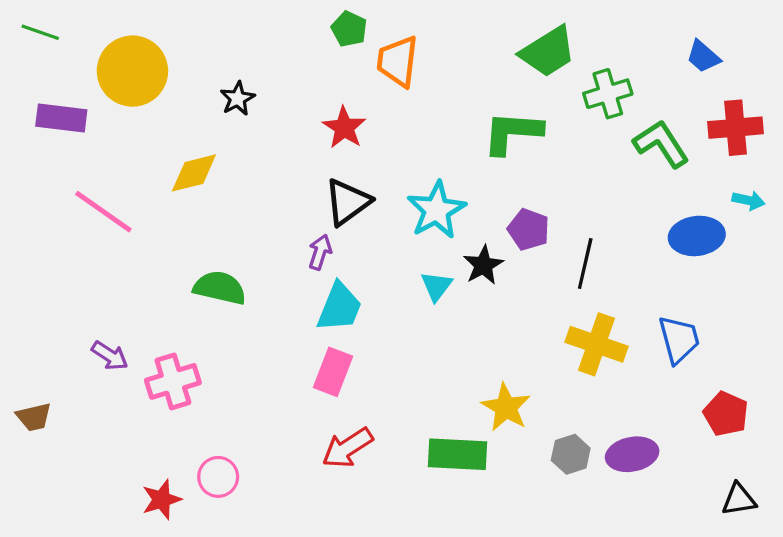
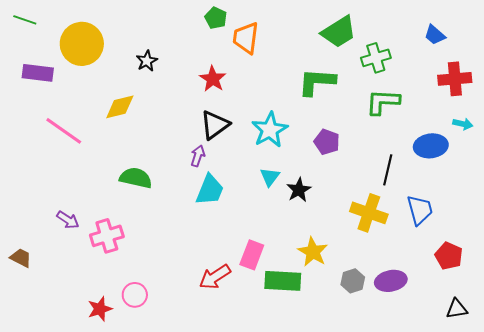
green L-shape: (661, 144) -> (383, 102), moved, turned -54
black line: (585, 263) -> (388, 170), moved
black star: (483, 265) -> (299, 190), moved
pink rectangle: (333, 372) -> (252, 255), moved
brown trapezoid: (34, 417) -> (21, 258), turned -140

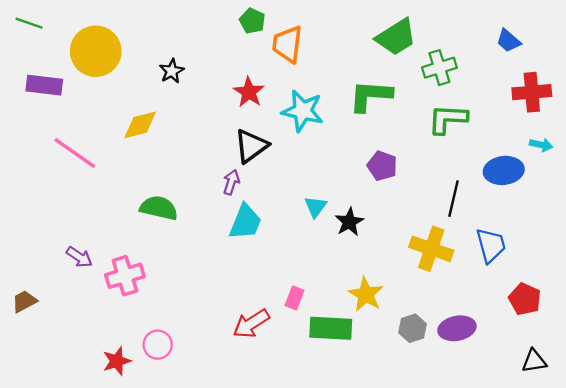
cyan star: (270, 130) -> (303, 111), moved, turned -30
pink rectangle: (252, 255) -> (294, 298), size x0.7
brown trapezoid: (21, 258) -> (24, 301), turned -55

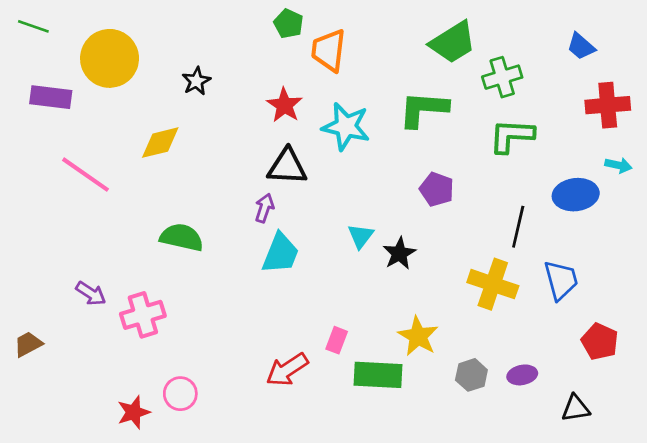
black triangle: (251, 146) -> (287, 167), turned 39
purple ellipse: (457, 328) -> (522, 375), size x0.7
black triangle: (534, 361) -> (576, 408), moved

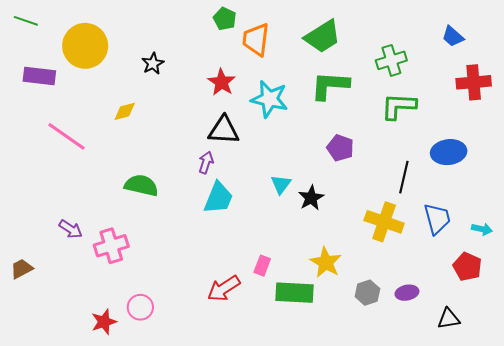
green trapezoid: (453, 42) -> (323, 36), moved
yellow diamond: (160, 143) -> (125, 111), size x0.7
cyan arrow: (618, 165) -> (482, 229), moved

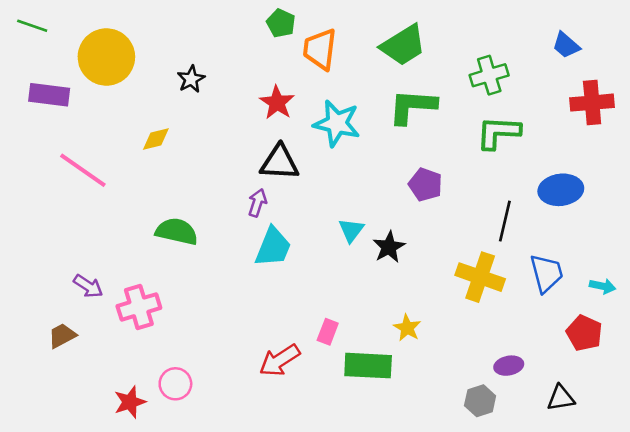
yellow star: (326, 262) -> (407, 328), size x0.7
brown trapezoid: (22, 269) -> (62, 336), moved
gray hexagon: (367, 293) -> (480, 401), moved

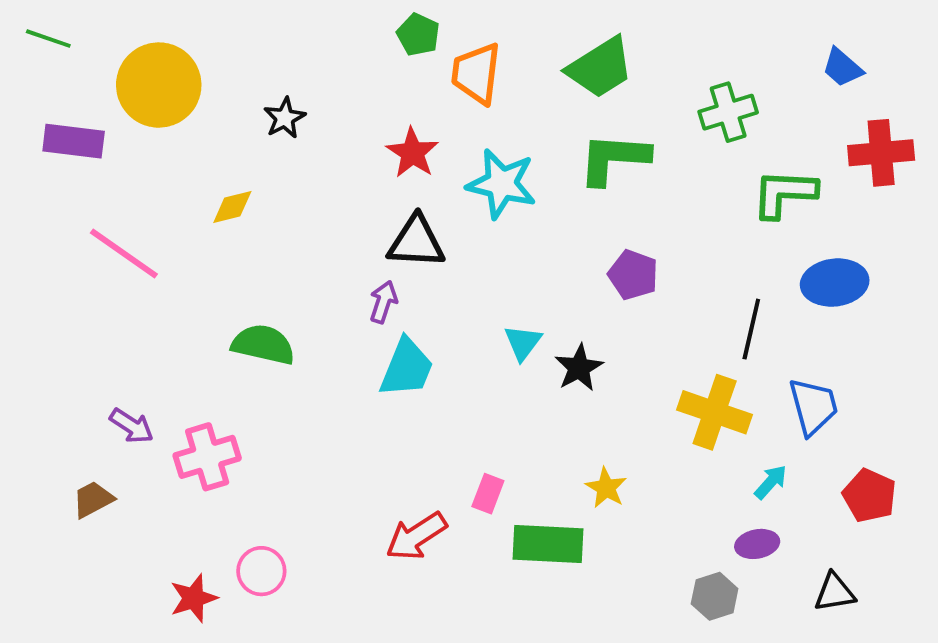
green L-shape: (498, 133) -> (784, 193), moved
cyan arrow: (602, 286) -> (771, 482), moved, turned -60

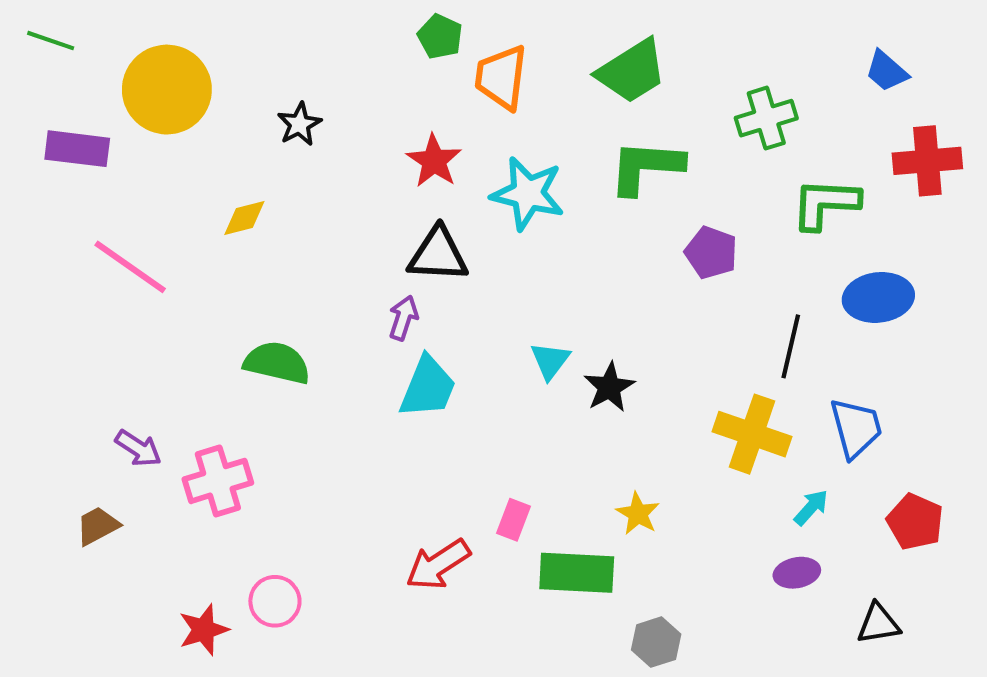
purple pentagon: (633, 275) -> (711, 253), moved
gray hexagon: (715, 596) -> (656, 642), moved

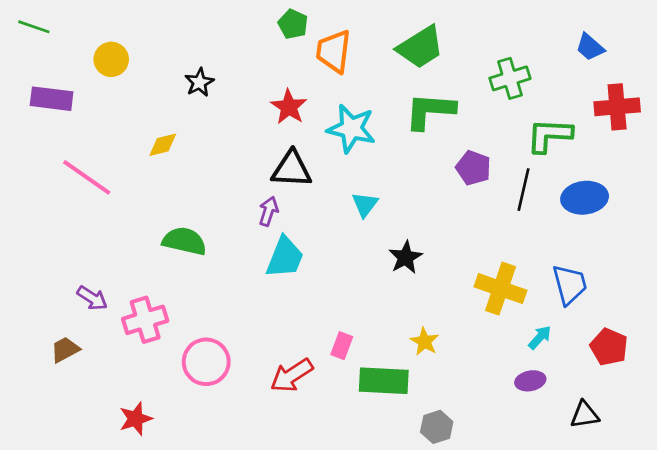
yellow circle: (167, 90) -> (111, 59), size x0.6
black line: (791, 346) -> (524, 190), moved
cyan triangle: (550, 361) -> (365, 204), moved
pink circle: (275, 601) -> (206, 362), moved, size x1.4

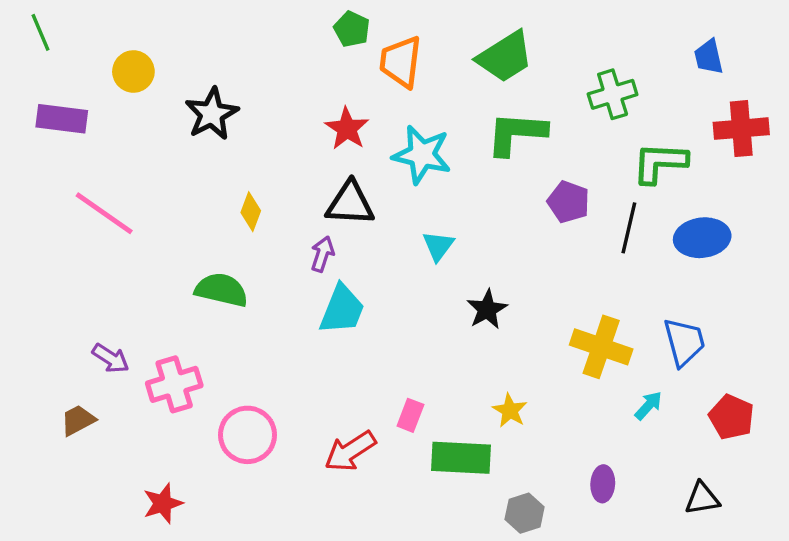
green line: (34, 27) -> (41, 32), turned 48
blue trapezoid: (590, 47) -> (709, 57), turned 36
black star: (199, 82) -> (212, 114), moved, size x1.5
yellow diamond: (163, 145) -> (251, 212), moved, turned -56
purple ellipse: (530, 381) -> (603, 484), moved, turned -76

